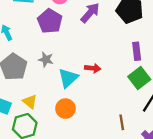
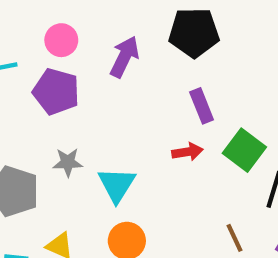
purple rectangle: (137, 51) -> (202, 106), moved
red arrow: (93, 68) -> (187, 152), moved

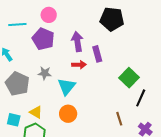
purple arrow: (124, 57) -> (77, 42), moved, turned -42
purple rectangle: (202, 106) -> (97, 54), moved
red arrow: (187, 152) -> (79, 65), moved

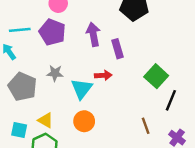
cyan line: (17, 24) -> (20, 30), moved
red arrow: (79, 65) -> (103, 75), moved

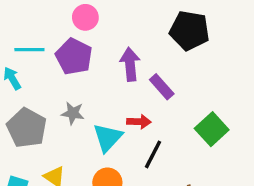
purple rectangle: (118, 49) -> (162, 87), turned -30
black line: (171, 100) -> (153, 154), moved

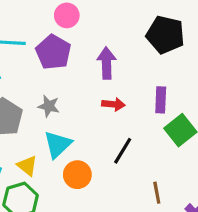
purple rectangle: (162, 87) -> (161, 100), moved, turned 40
red arrow: (139, 122) -> (113, 104), moved
cyan triangle: (108, 138) -> (58, 144), moved

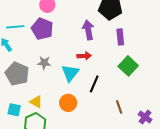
purple arrow: (107, 63) -> (88, 30), moved
purple rectangle: (161, 100) -> (120, 37), moved
cyan triangle: (58, 144) -> (70, 73), moved

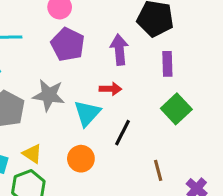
purple pentagon: (42, 29) -> (68, 44), moved
gray star: (44, 63) -> (49, 95), size x1.5

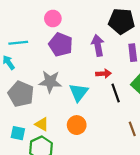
red arrow: (110, 89) -> (103, 74), moved
black line: (123, 133) -> (116, 93), moved, turned -42

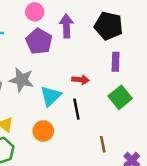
purple arrow: (98, 45) -> (66, 26), moved
black line: (116, 93) -> (76, 109), moved

